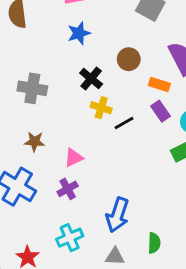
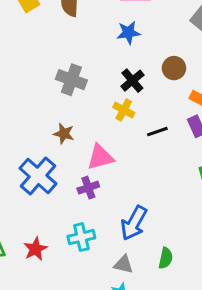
yellow cross: (101, 108) -> (124, 110), moved
pink triangle: (74, 158) -> (100, 157), size x1.4

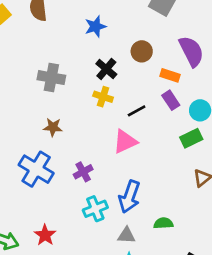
pink triangle: (100, 157) -> (125, 142), moved
cyan cross: (81, 237) -> (95, 209), moved
green semicircle: (166, 258) -> (163, 223), turned -96

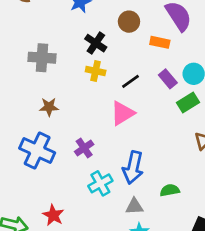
purple rectangle: (171, 100) -> (168, 79), moved

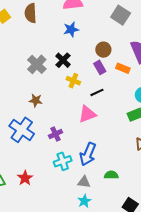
black cross: (96, 43) -> (63, 60), moved
gray cross: (42, 58) -> (37, 64), turned 30
purple rectangle: (168, 79) -> (100, 67), moved

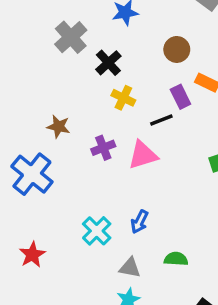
gray cross: (37, 64) -> (71, 37), moved
purple rectangle: (100, 67) -> (180, 97), moved
purple cross: (56, 134) -> (103, 148), moved
blue arrow: (88, 154) -> (139, 222), size x0.6
cyan cross: (63, 161) -> (97, 231), turned -30

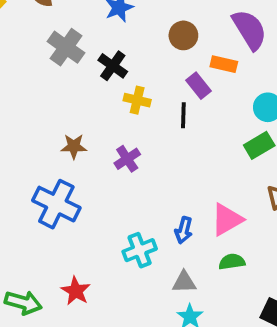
black line: (161, 120) -> (183, 115), turned -55
pink triangle: (143, 155) -> (227, 220), moved
cyan cross: (97, 231) -> (140, 250), turned 36

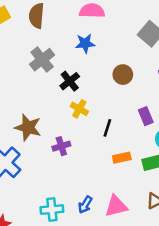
orange rectangle: (224, 64) -> (122, 158), moved, turned -42
purple rectangle: (198, 86) -> (146, 116), moved
brown star: (74, 146) -> (28, 127), size x1.5

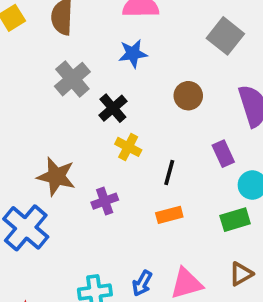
orange rectangle: (122, 158) -> (169, 215), moved

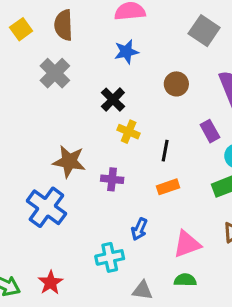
gray cross: (72, 79) -> (55, 73), moved
purple cross: (105, 201) -> (112, 179), turned 30
blue arrow: (142, 283) -> (139, 229), moved

